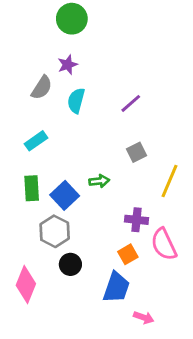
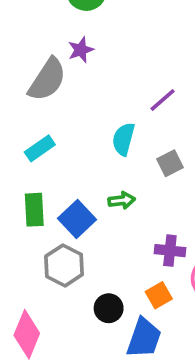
gray semicircle: (42, 88) -> (47, 80), size x1.4
cyan semicircle: (76, 101) -> (123, 139), moved
black circle: (70, 264) -> (109, 308), moved

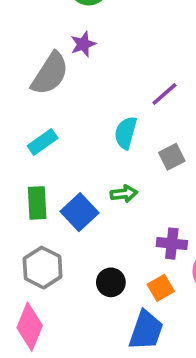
gray hexagon: (64, 265) -> (43, 268), moved
black circle: (109, 308) -> (111, 282), moved

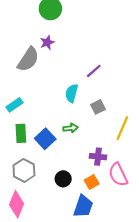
cyan rectangle: (43, 142) -> (14, 105), moved

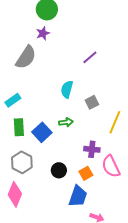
purple star: (47, 42) -> (43, 33), moved
purple line: (94, 71) -> (90, 57), moved

